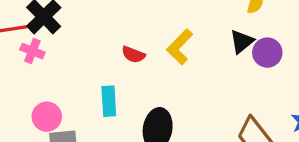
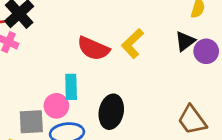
red semicircle: (133, 55) -> (93, 48), size x1.6
pink circle: (47, 117) -> (56, 106), moved

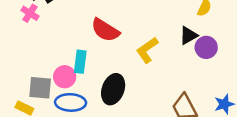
yellow L-shape: (133, 43) -> (147, 50), moved

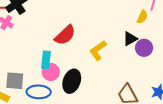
red semicircle: (105, 30) -> (65, 35), turned -75
pink circle: (65, 77) -> (51, 72), moved

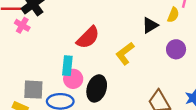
black triangle: (130, 39) -> (150, 25), moved

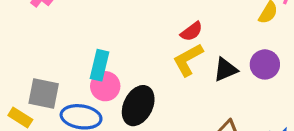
black triangle: (150, 25) -> (225, 70), moved
red semicircle: (88, 37) -> (192, 31), moved, size x0.6

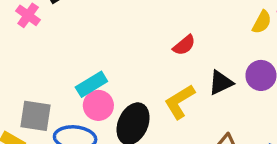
yellow L-shape: (188, 60) -> (180, 102), moved
cyan rectangle: (99, 65) -> (91, 84), turned 48

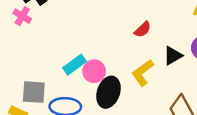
pink circle: (98, 105) -> (94, 71), moved

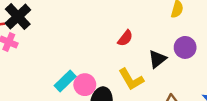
yellow L-shape: (143, 73) -> (131, 79), turned -76

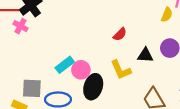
black triangle: (157, 59) -> (145, 55), turned 35

